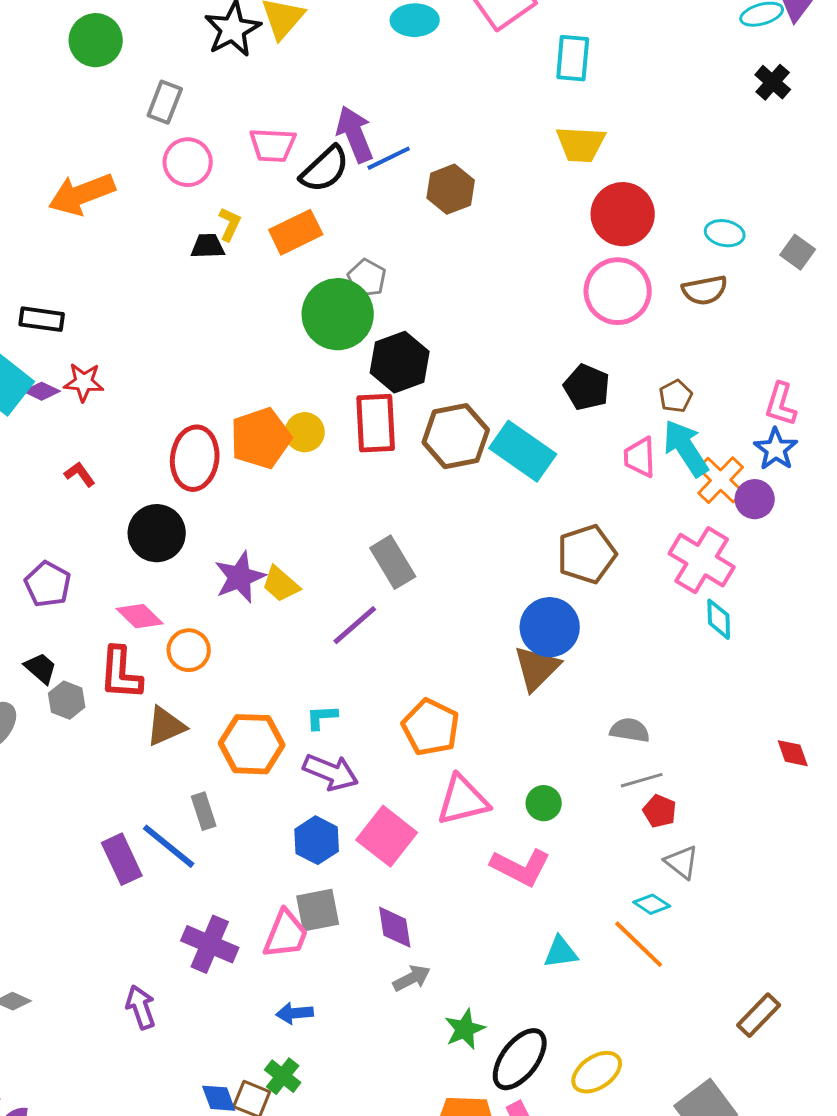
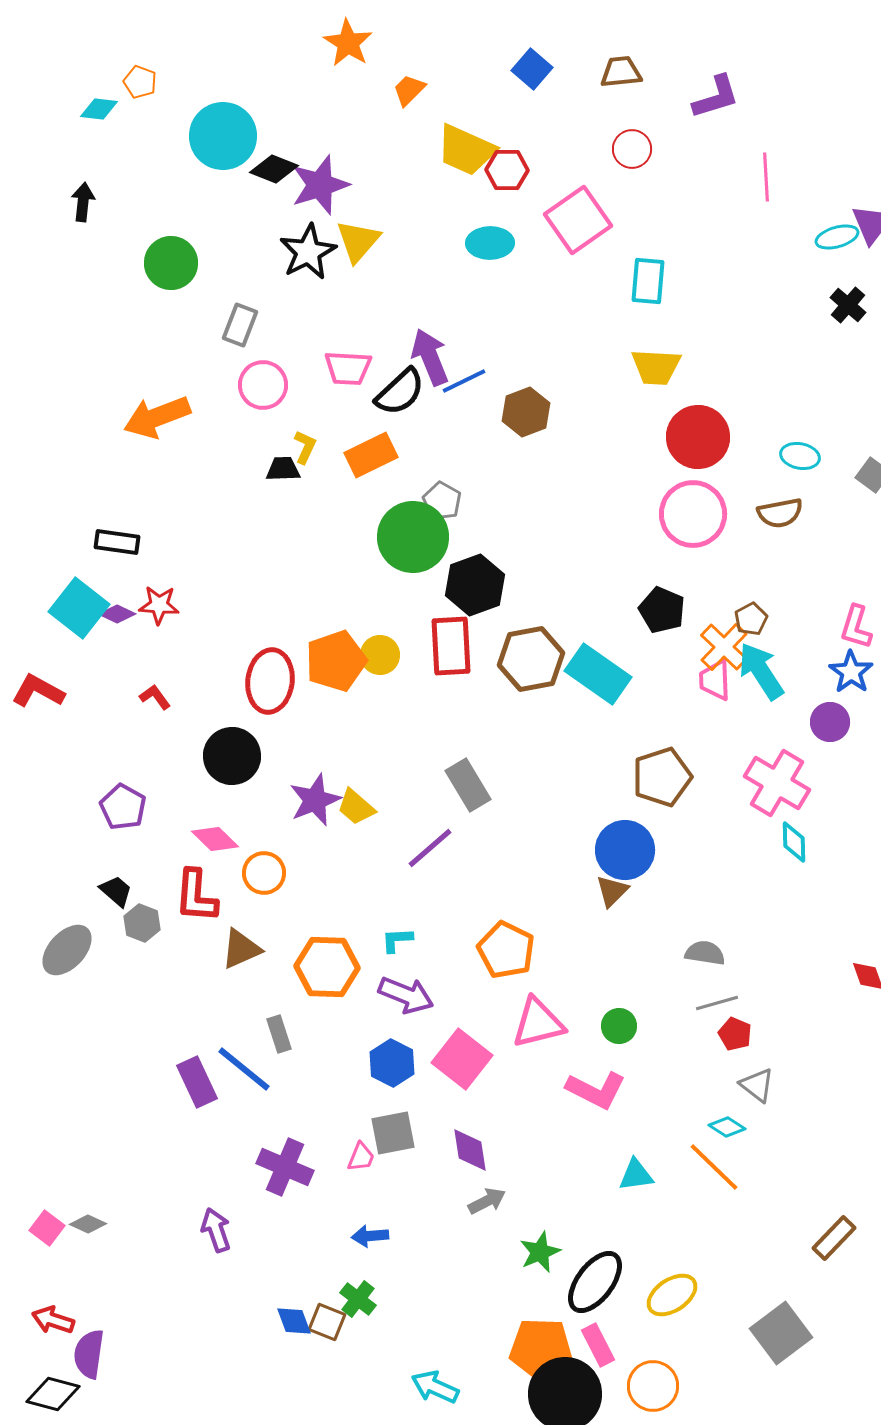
orange cross: (721, 480) -> (724, 647), moved
brown triangle: (537, 668) -> (612, 891), size x0.7
pink trapezoid: (286, 934) -> (361, 1157), size x0.6

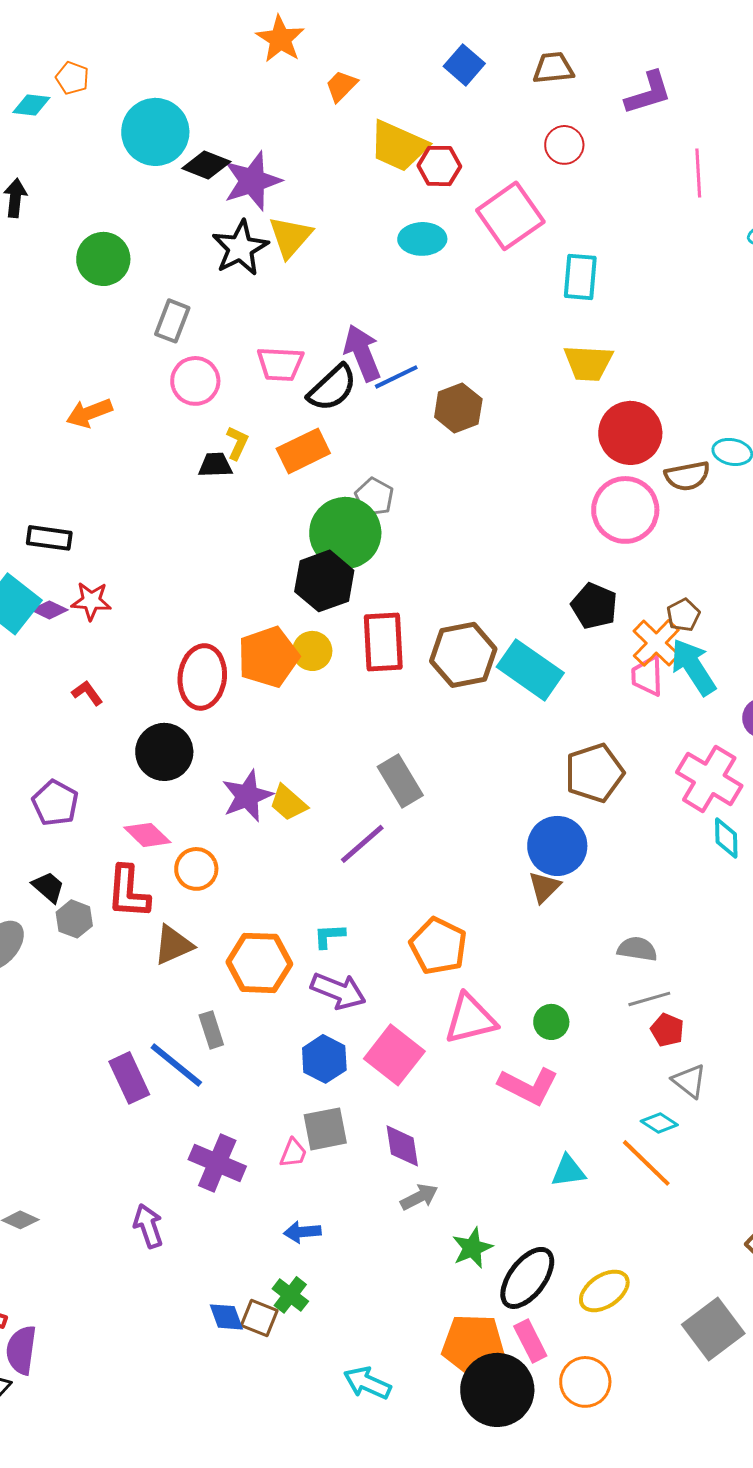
orange arrow: (157, 417) -> (89, 413), size x0.7
brown semicircle: (780, 513) -> (687, 476), moved
black hexagon: (475, 585) -> (324, 581), moved

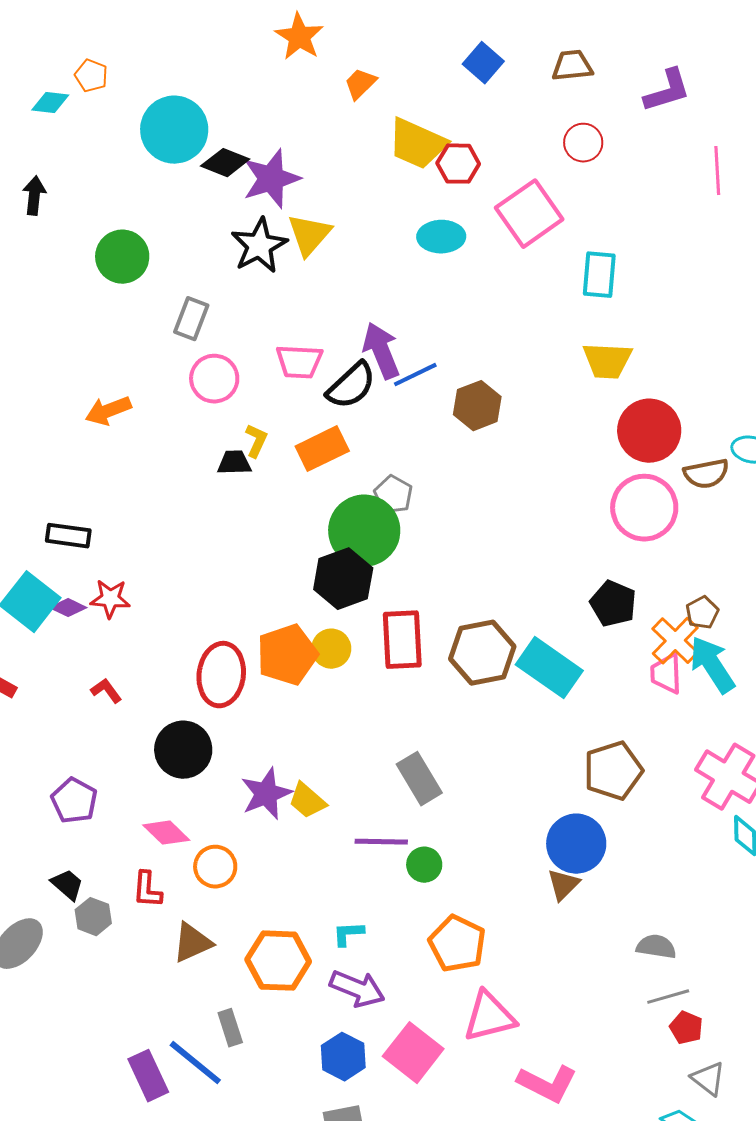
purple line: (362, 844) -> (381, 842), turned 42
red L-shape: (128, 892) -> (147, 890), size x0.7
green circle: (551, 1022) -> (424, 865), moved

